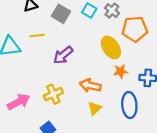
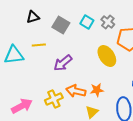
orange star: (121, 71) -> (97, 90), moved
orange arrow: (90, 85) -> (76, 91), moved

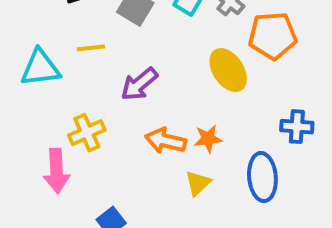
yellow cross: (54, 99) -> (87, 133), moved
pink arrow: (22, 106) -> (57, 171), turned 115

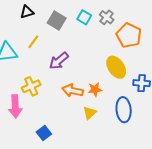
orange pentagon: (273, 36) -> (129, 35), turned 30
yellow line: (91, 48) -> (33, 42), turned -48
yellow ellipse: (228, 70) -> (116, 67), moved

